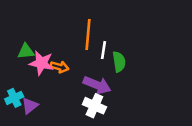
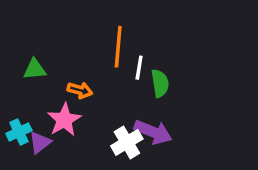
pink star: (41, 63) -> (64, 120), moved, turned 30
purple arrow: (97, 85) -> (153, 132), moved
white cross: (94, 106) -> (127, 142), turned 35

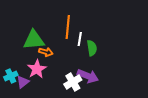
green triangle: (35, 69) -> (34, 40), moved, size x1.6

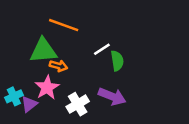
orange line: (68, 27) -> (64, 25), moved, turned -75
white line: (80, 39) -> (102, 49), turned 48
white cross: (73, 82) -> (78, 104), moved

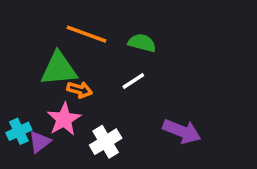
white line: (102, 49) -> (133, 81), moved
green semicircle: (117, 61) -> (142, 43), moved, turned -66
purple arrow: (112, 96) -> (182, 131), moved

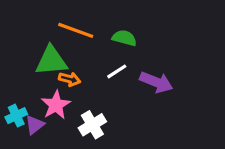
purple arrow: (182, 131) -> (156, 82), moved

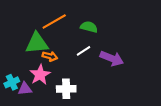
orange line: (76, 30) -> (54, 21), turned -50
purple triangle: (35, 125) -> (25, 89), turned 32
white cross: (92, 125) -> (66, 89), turned 30

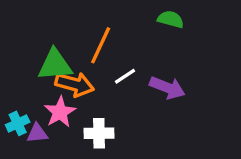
orange line: (54, 21) -> (101, 45), moved, turned -35
green semicircle: (89, 27) -> (171, 19), moved
orange arrow: (50, 56) -> (75, 84), size x1.6

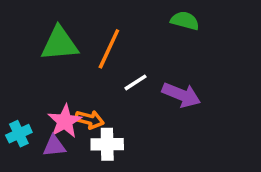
green triangle: (55, 65) -> (60, 44), moved
orange arrow: (75, 84) -> (90, 120), moved, size x0.7
purple triangle: (37, 133) -> (54, 146), moved

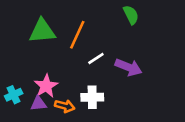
green semicircle: (185, 21) -> (131, 15), turned 48
orange arrow: (90, 120) -> (65, 106), moved
white cross: (107, 144) -> (92, 97), moved

